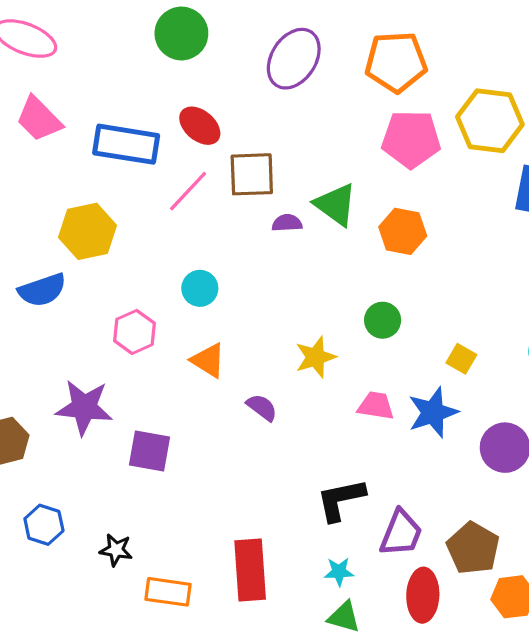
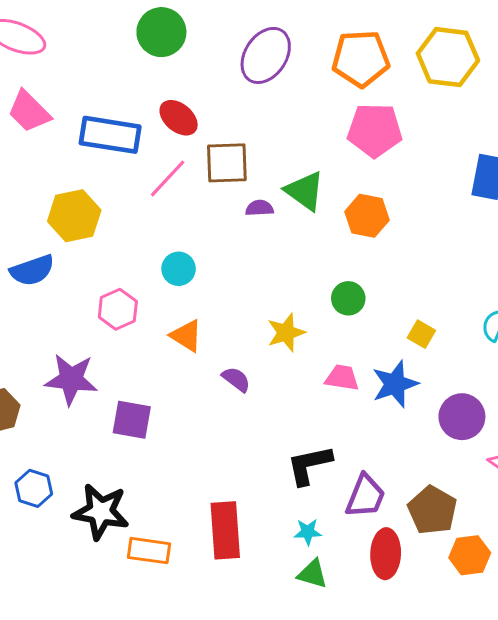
yellow hexagon: (490, 121) -> (448, 57), moved
black star: (116, 550) -> (101, 512), size x1.8

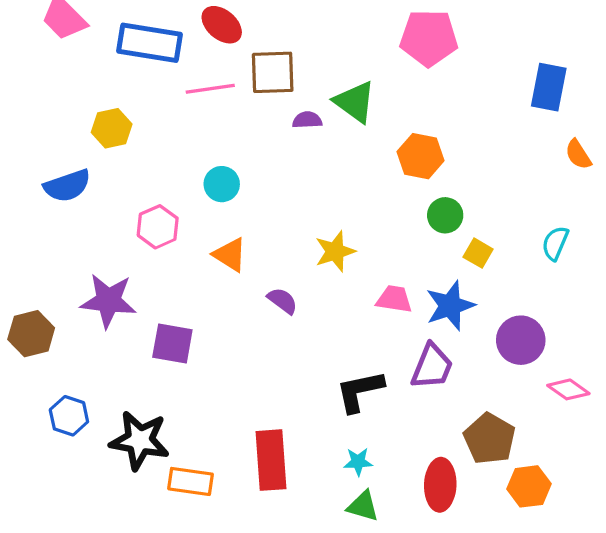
pink line: (168, 178) -> (210, 89), turned 39
yellow hexagon: (74, 216) -> (112, 128), size x0.7
orange hexagon: (367, 216) -> (421, 156), moved
green circle: (348, 298) -> (445, 215), moved
purple trapezoid: (365, 496) -> (432, 366), moved

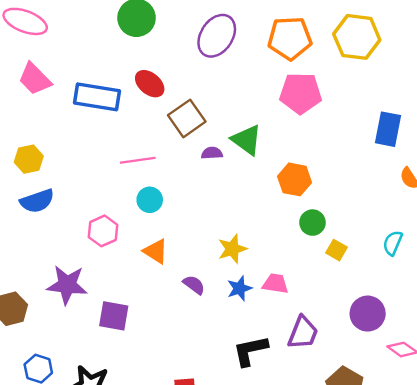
brown square: (273, 72) -> (187, 118), turned -33
pink line: (210, 89) -> (138, 160), moved
yellow hexagon: (112, 128) -> (29, 159), moved
blue star: (450, 306) -> (239, 288), moved, size x0.7

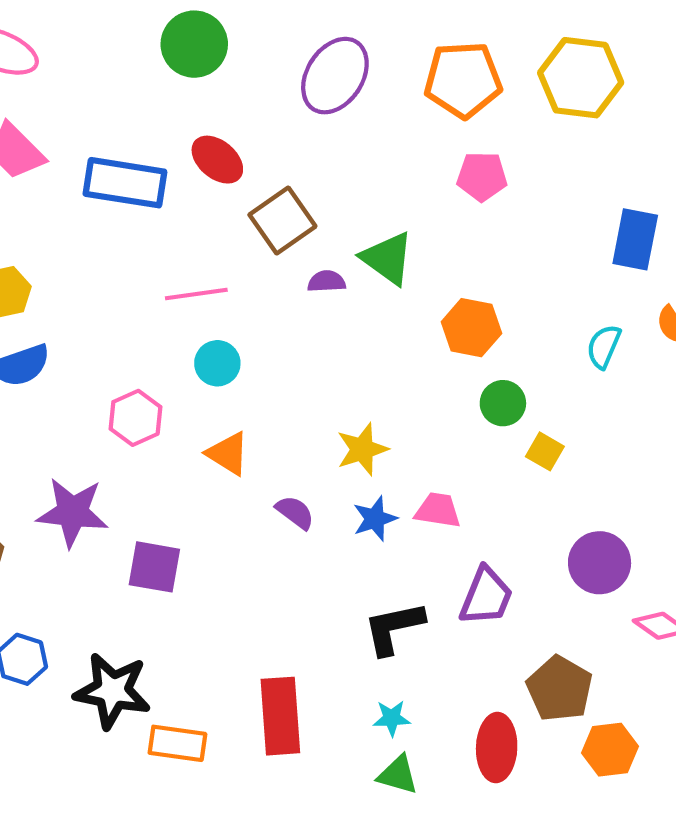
pink pentagon: (301, 93) -> (482, 176), size x0.7
cyan semicircle: (393, 243) -> (604, 346), moved

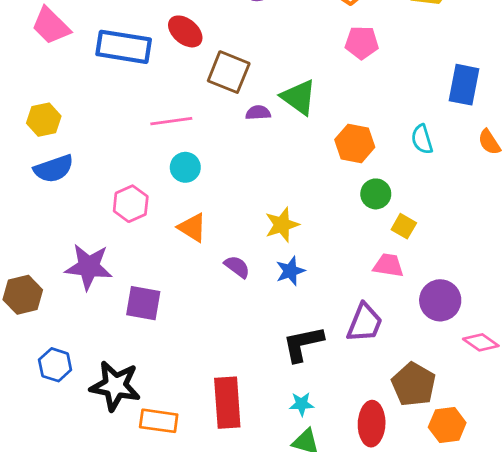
brown square: (282, 220) -> (229, 72), turned -33
cyan semicircle: (604, 346) -> (422, 139), moved, turned -40
pink trapezoid: (438, 510) -> (388, 265), moved

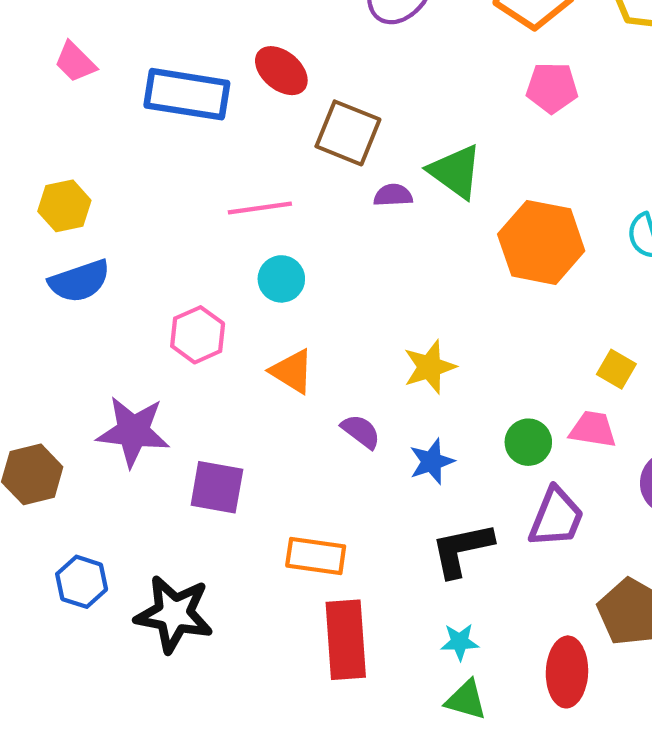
pink trapezoid: (51, 26) -> (75, 62), size x0.7
orange hexagon: (355, 143) -> (541, 242), size x1.4
green circle: (376, 194) -> (528, 442), moved
blue star: (290, 271) -> (432, 461), moved
orange rectangle: (159, 421) -> (316, 556), moved

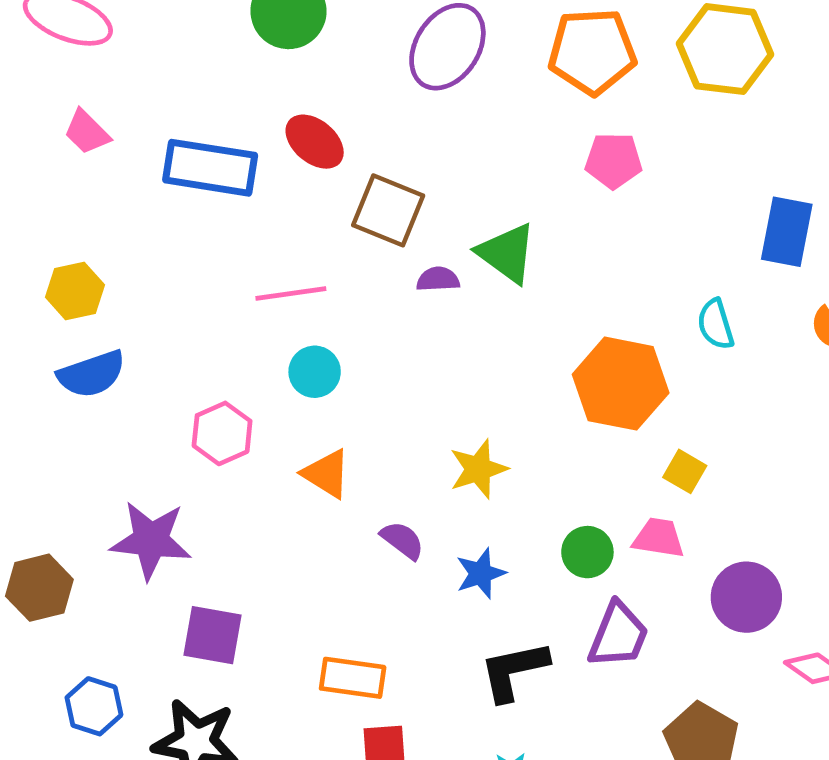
orange hexagon: (541, 242) -> (621, 384), moved
purple square: (217, 487) -> (213, 635), moved

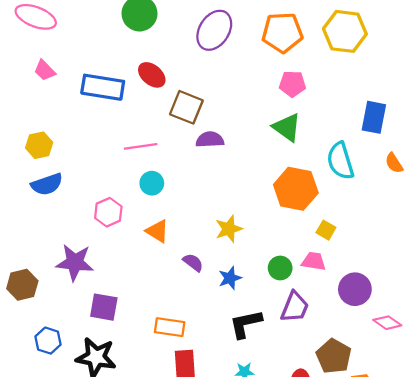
green triangle: (507, 253) -> (287, 127), moved
purple semicircle: (438, 279) -> (210, 140), size x1.4
cyan semicircle: (716, 324) -> (340, 161), size x1.6

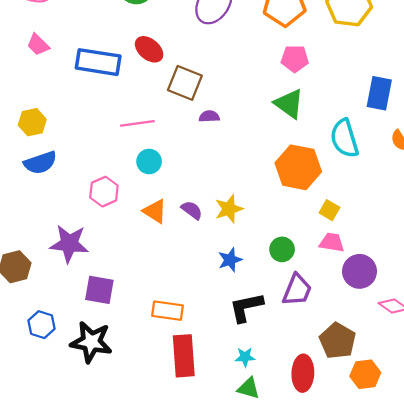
purple semicircle: (210, 140) -> (209, 116), size x0.7
pink trapezoid: (314, 261) -> (332, 242), moved
purple semicircle: (193, 262) -> (192, 210), moved

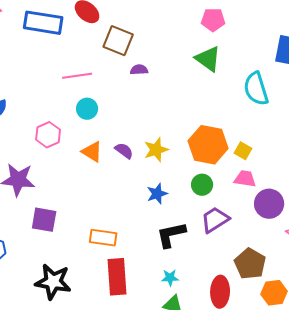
orange hexagon: (298, 167) -> (208, 145), moved
purple trapezoid: (297, 290) -> (215, 220), turned -144
black star: (91, 342) -> (53, 282), moved

